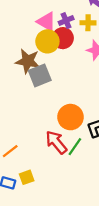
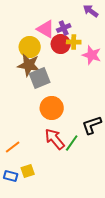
yellow cross: (88, 23) -> (74, 42), moved
yellow circle: (47, 41) -> (30, 47), moved
orange circle: (70, 117) -> (52, 108), moved

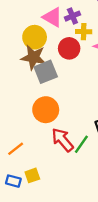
red circle: (61, 44) -> (69, 48), moved
orange circle: (52, 108) -> (46, 110), moved

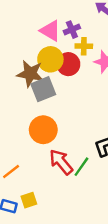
yellow circle: (35, 37) -> (50, 59), moved

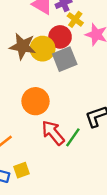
yellow cross: (84, 46) -> (75, 19), turned 35
yellow circle: (50, 59) -> (43, 49), moved
gray square: (43, 89) -> (65, 59), moved

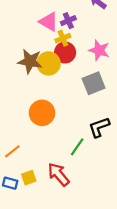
yellow cross: (75, 19) -> (63, 38), moved, turned 32
gray square: (65, 59) -> (94, 83), moved
red arrow: (53, 133) -> (58, 174), moved

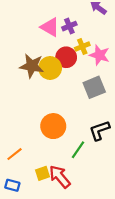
yellow cross: (63, 38) -> (82, 46), moved
orange circle: (42, 113) -> (53, 126), moved
yellow square: (29, 178) -> (43, 173), moved

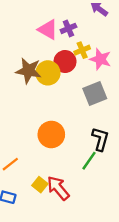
black L-shape: (100, 130) -> (100, 139), turned 125
green line: (78, 150) -> (89, 161), moved
yellow square: (43, 173) -> (40, 185), turned -32

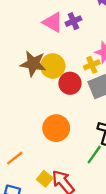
yellow cross: (82, 50) -> (92, 65), moved
red circle: (65, 62) -> (70, 83), moved

